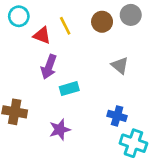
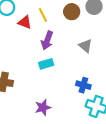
purple arrow: (49, 67) -> (47, 40), moved
purple star: (60, 130) -> (43, 107), moved

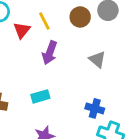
red triangle: (25, 22) -> (22, 30), turned 48
cyan rectangle: (46, 64) -> (40, 96), moved

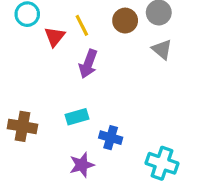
gray triangle: (97, 59) -> (162, 49), moved
blue cross: (95, 108) -> (111, 138), moved

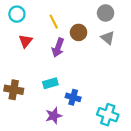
brown circle: (125, 21) -> (79, 32), moved
red triangle: (55, 37) -> (26, 41), moved

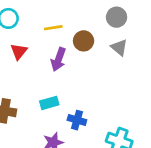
yellow line: (54, 22) -> (53, 28), turned -72

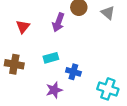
red triangle: (19, 51) -> (23, 27), moved

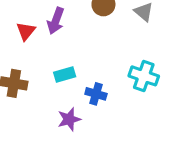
purple arrow: (58, 22) -> (56, 21), moved
cyan cross: (108, 89) -> (144, 76), moved

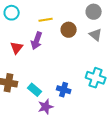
cyan rectangle: (65, 74) -> (35, 90), moved, turned 56

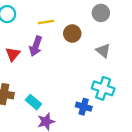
gray triangle: (96, 35) -> (103, 51), moved
blue cross: (64, 90) -> (84, 107), moved

